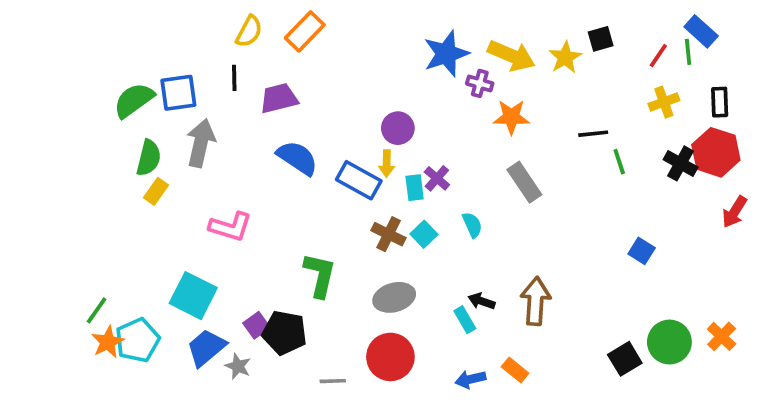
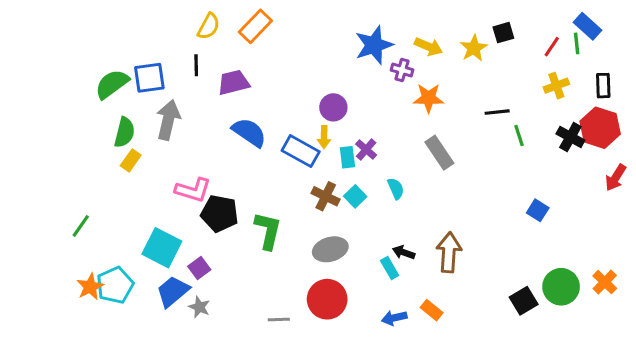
yellow arrow: (511, 56) -> (429, 47), size x0.7
green line: (97, 310) -> (81, 226), moved
purple square: (256, 325) -> (199, 268), moved
black pentagon: (284, 333) -> (220, 213), moved

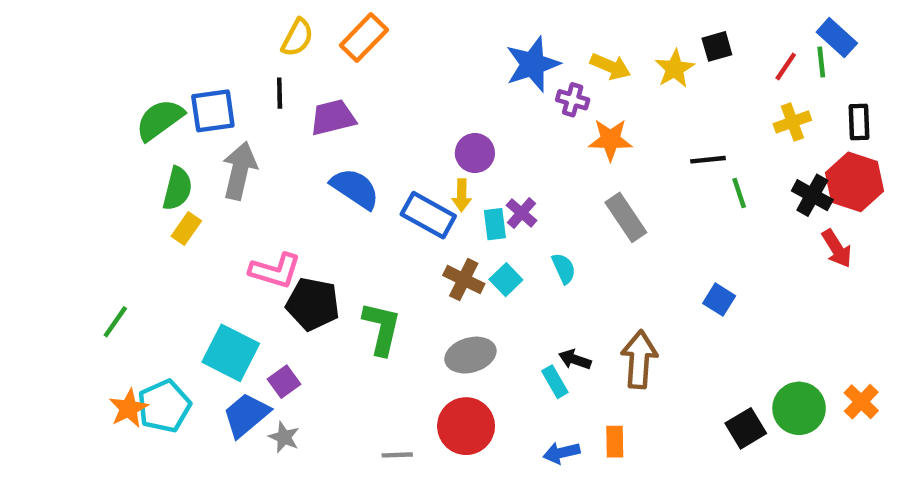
red arrow: (616, 178) -> (837, 248), moved, turned -64
blue square: (538, 210) -> (719, 300), moved
orange rectangle: (432, 310) -> (615, 442), turned 50

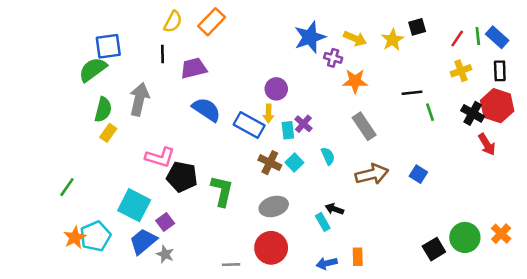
blue rectangle: (837, 38) -> (497, 37), moved
blue square: (213, 111) -> (108, 46), moved
brown arrow: (639, 359) -> (372, 174), moved, turned 72

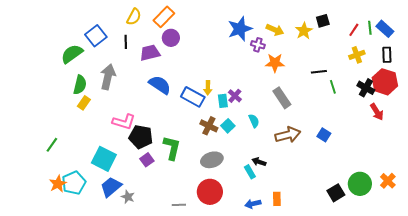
blue square: (108, 46) -> (96, 36), moved, turned -30
purple circle: (276, 89) -> (171, 38), moved
purple square: (165, 222) -> (147, 160), moved

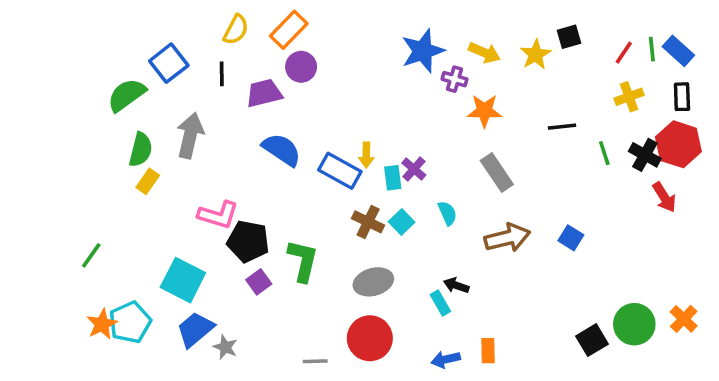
green line: (333, 87) -> (604, 153), moved

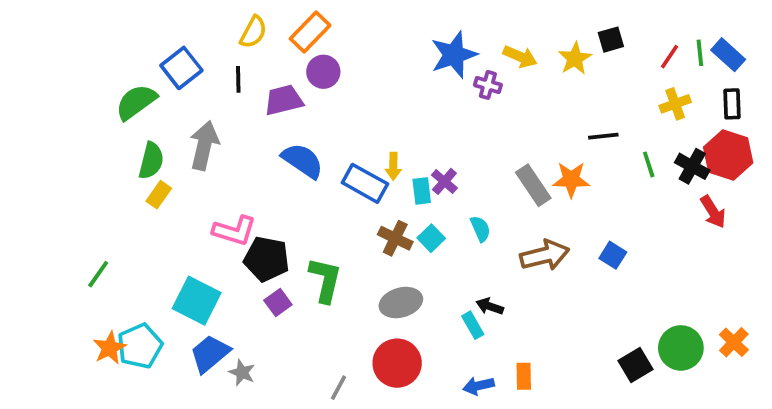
orange star: (484, 111) -> (571, 180), moved
gray line: (315, 361) -> (338, 388), turned -60

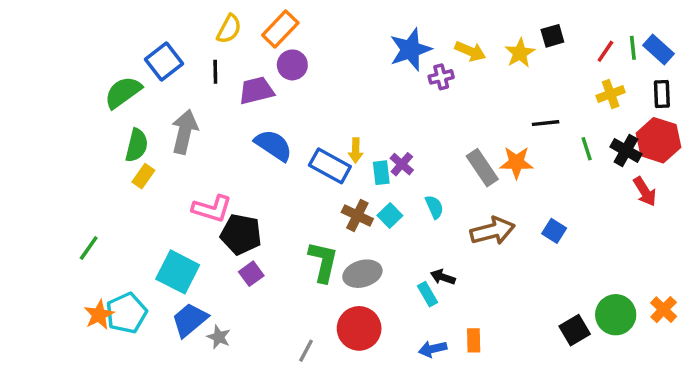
purple cross: (488, 85) -> (441, 77), turned -30
green L-shape: (325, 280) -> (323, 262), moved

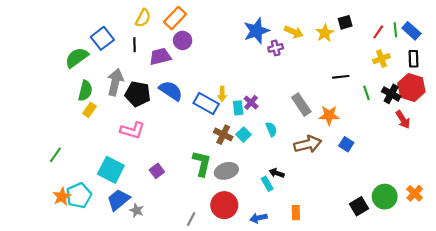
orange star: (516, 162) -> (329, 115), moved
black pentagon: (241, 234) -> (138, 94), moved
blue arrow: (433, 349) -> (258, 218), moved

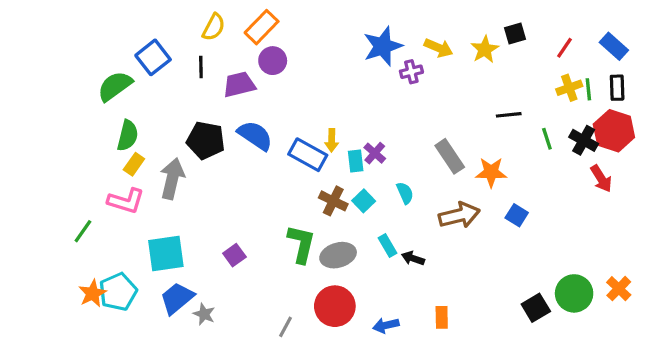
green line: (395, 30) -> (588, 89), moved
gray arrow: (115, 82) -> (172, 179), moved
pink L-shape: (132, 130) -> (126, 201), moved
cyan square: (111, 170) -> (166, 254), turned -35
cyan rectangle: (267, 184) -> (387, 246), moved

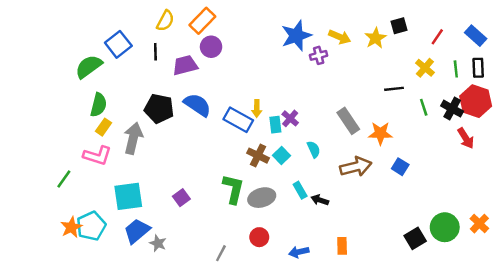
yellow cross: (569, 88) -> (425, 68), moved, turned -30
red circle: (335, 306) -> (259, 237), size x0.6

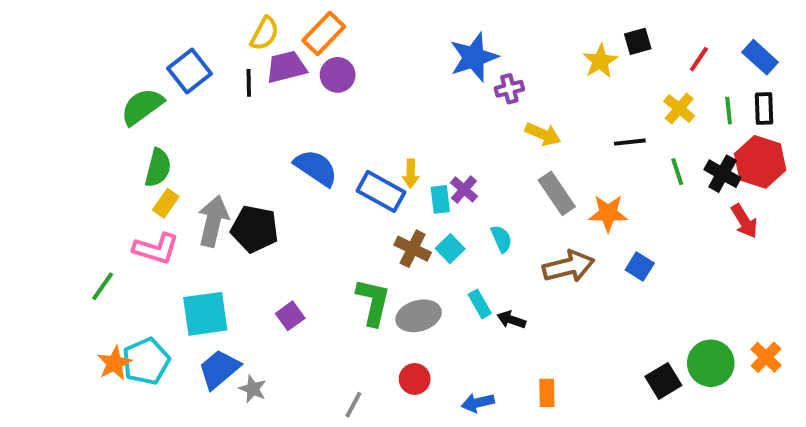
yellow arrow: (340, 37) -> (543, 134), moved
purple trapezoid: (185, 65) -> (286, 67), moved
black pentagon: (159, 109) -> (255, 229), moved

